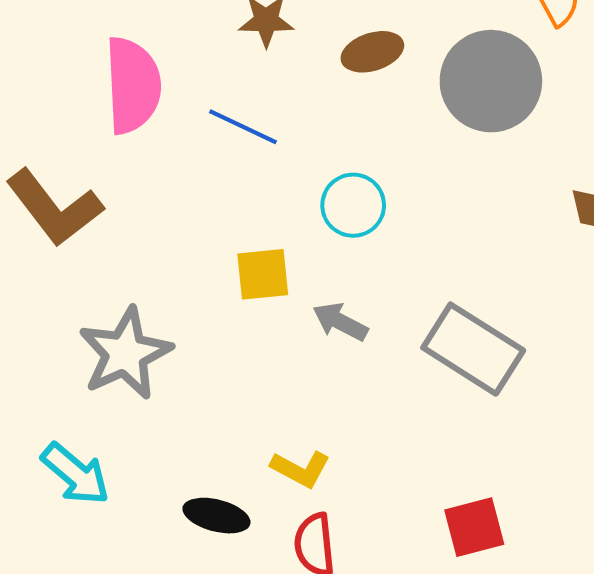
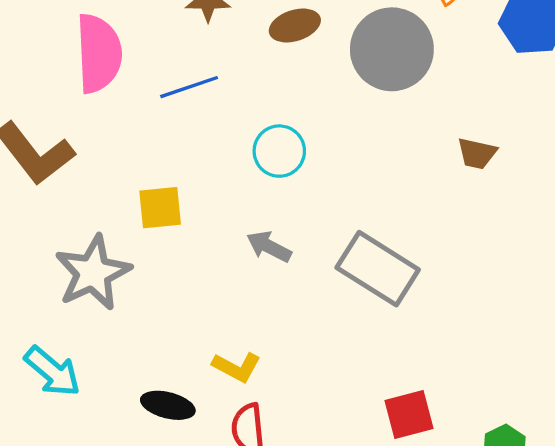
blue line: (243, 127) -> (189, 87), turned -44
yellow square: (263, 274) -> (160, 208), moved
red square: (474, 527) -> (409, 415), moved

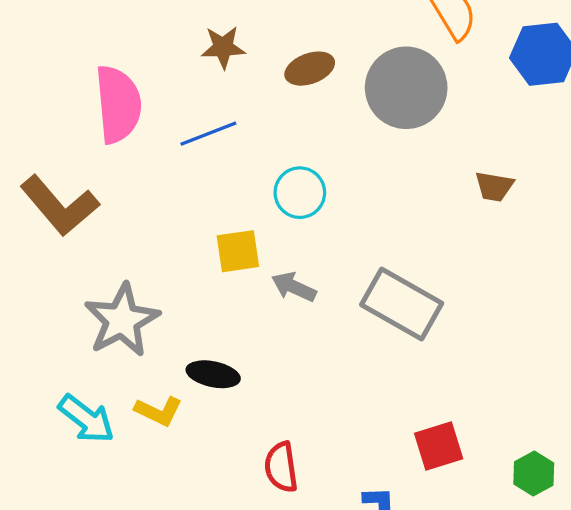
yellow square: (160, 208) -> (238, 251), moved
yellow L-shape: (237, 367) -> (159, 411), moved
black ellipse: (168, 405) -> (213, 374), moved

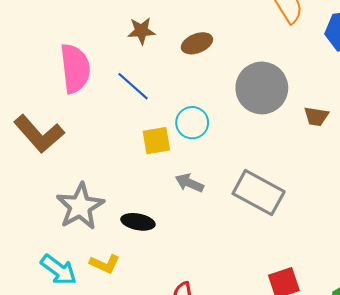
gray circle: (406, 88) -> (262, 88), moved
blue line: (208, 134) -> (133, 86), turned 64
yellow square: (238, 251) -> (156, 141), moved
black ellipse: (213, 374) -> (138, 222), moved

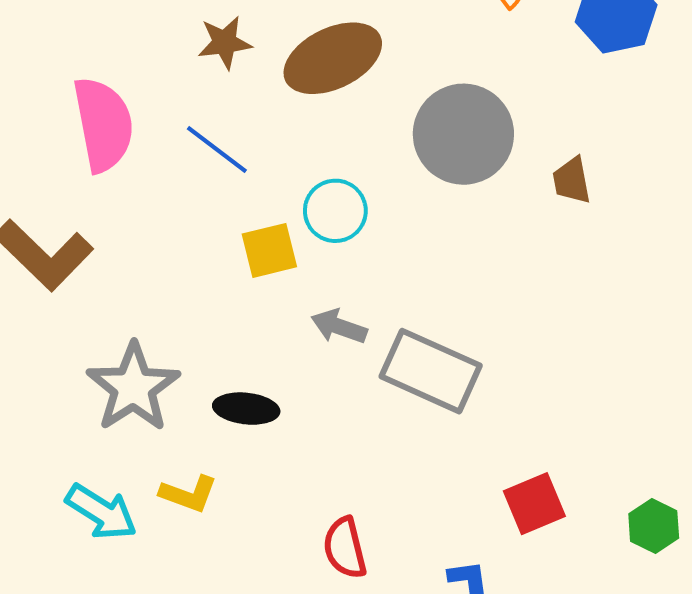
brown ellipse: (197, 43) -> (333, 58), size x1.6
brown trapezoid: (316, 116) -> (572, 180), turned 75
gray rectangle: (259, 193) -> (431, 371), moved

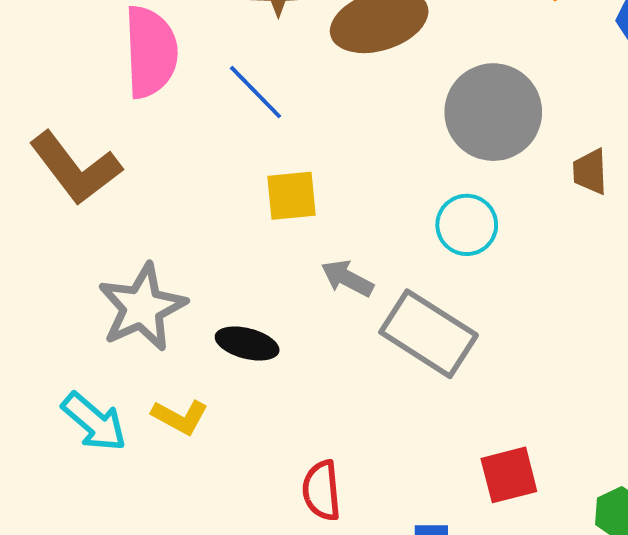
cyan circle: (335, 211) -> (467, 225), moved

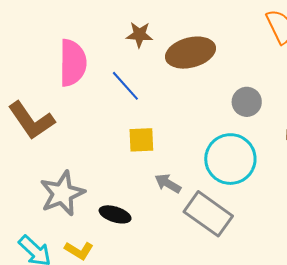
gray circle: (493, 112) -> (247, 102), size x0.6
cyan circle: (467, 225) -> (230, 159), size x1.6

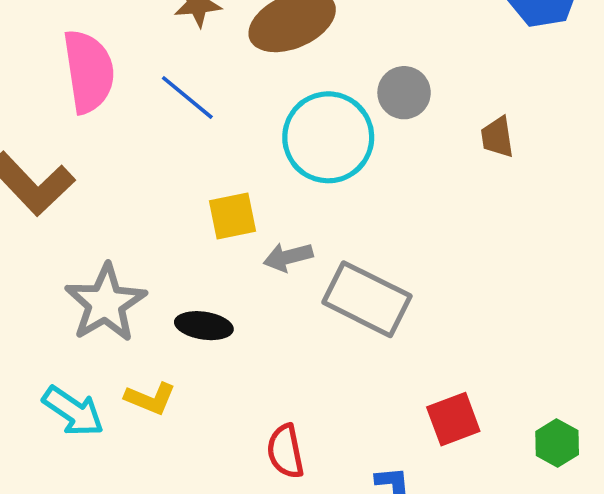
yellow square: (141, 140) -> (233, 216), moved
cyan circle: (230, 159) -> (328, 137), moved
gray arrow: (168, 183) -> (288, 257), turned -36

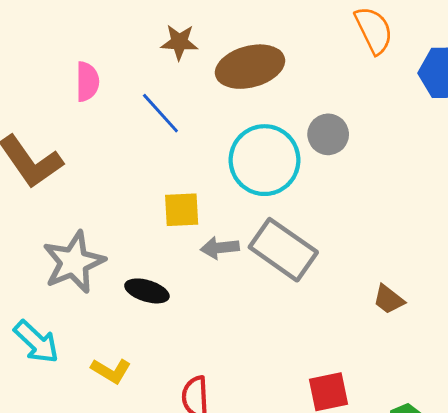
pink semicircle: (89, 71) -> (87, 82), size x0.6
brown trapezoid: (497, 137) -> (389, 299), moved, turned -52
gray rectangle: (367, 299) -> (283, 250), moved
yellow L-shape: (150, 398) -> (111, 371), moved

